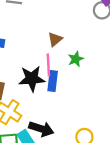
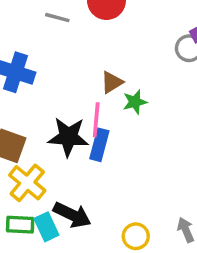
green star: (76, 59) -> (135, 102), moved

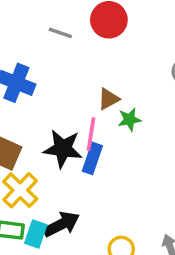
black arrow: (72, 215) -> (61, 224), turned -57
cyan rectangle: (46, 227) -> (36, 234), turned 40

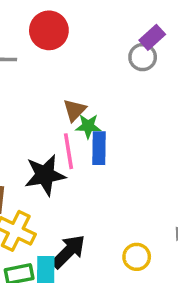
green star: (129, 119) -> (88, 126), moved, turned 30
blue rectangle: (92, 158) -> (99, 148), moved

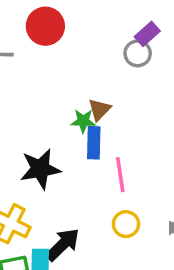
brown triangle: (75, 110) -> (99, 110), moved
pink line: (68, 151) -> (120, 175), moved
yellow circle: (137, 257) -> (126, 224), moved

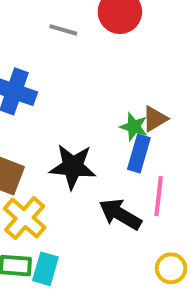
yellow circle: (126, 224) -> (171, 268), moved
black arrow: (63, 245) -> (120, 214), moved, turned -120

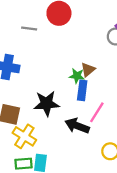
pink line: (159, 196) -> (97, 112), turned 35

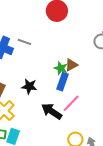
gray line: (29, 28) -> (24, 42), moved
black star: (47, 104) -> (29, 86), size x0.7

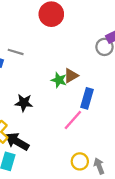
blue rectangle: (63, 82) -> (87, 98), moved
black arrow: (52, 111) -> (17, 142), moved

